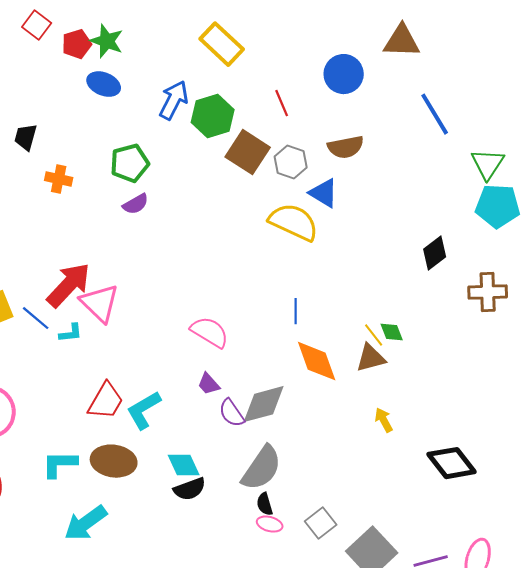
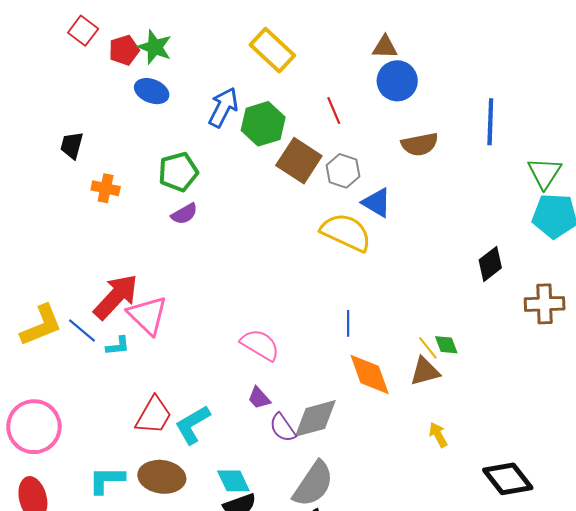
brown triangle: (402, 41) -> (385, 47), moved, size x0.7
blue line: (435, 114) -> (490, 122), turned 33
brown semicircle: (346, 147) -> (420, 144), moved

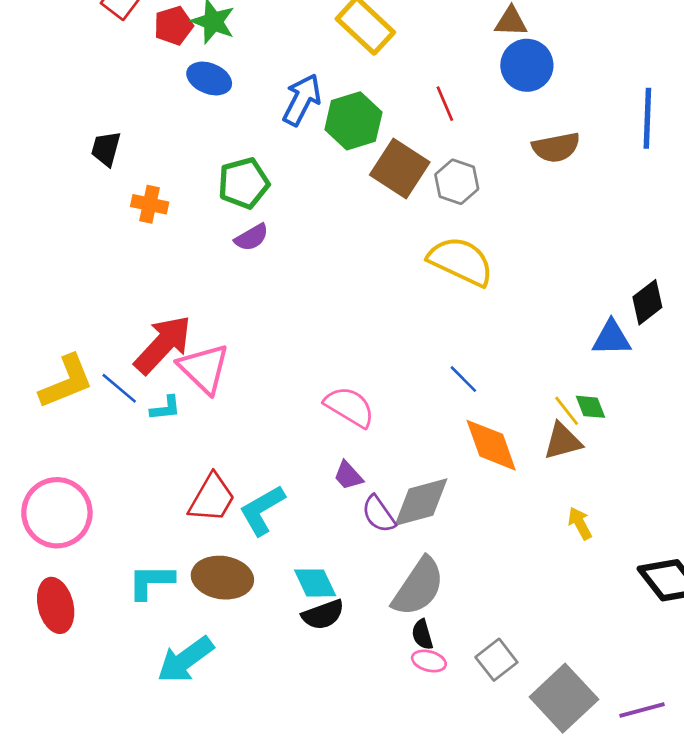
blue triangle: (377, 203) -> (612, 338), moved, turned -32
blue line: (348, 323) -> (463, 379), turned -45

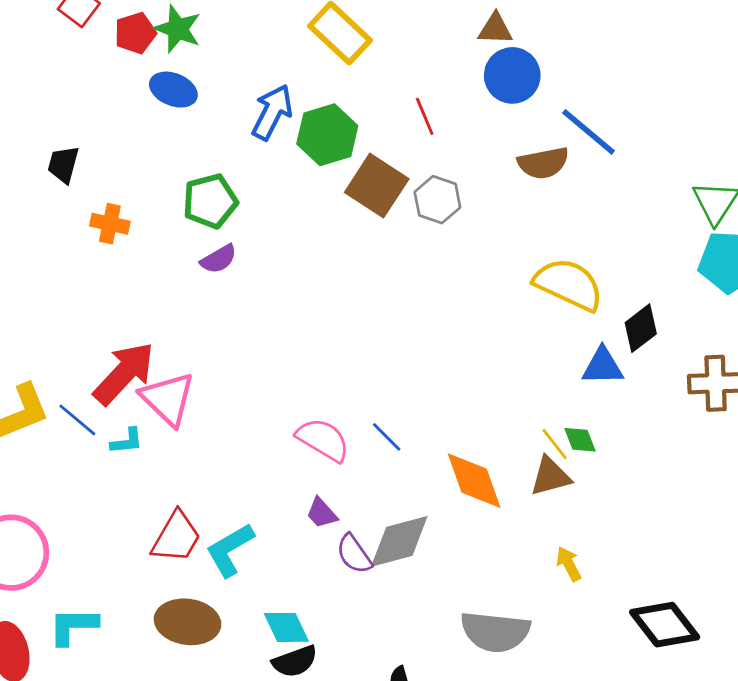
blue line: (647, 118) -> (588, 132), moved, turned -52
yellow semicircle: (461, 261) -> (569, 284), moved
blue line: (463, 379) -> (387, 437), moved
cyan L-shape: (151, 582) -> (73, 626), moved
gray semicircle: (418, 587) -> (495, 632), moved, turned 62

